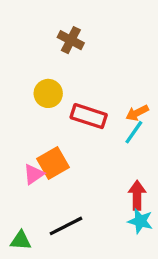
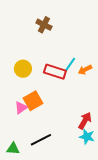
yellow circle: (48, 93) -> (23, 69), moved
cyan line: (134, 132) -> (70, 65), moved
red arrow: (137, 195) -> (85, 121), turned 30

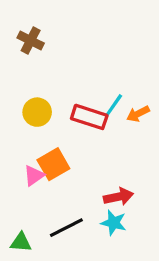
brown cross: (44, 25) -> (31, 41), moved
red arrow: (85, 121) -> (118, 197), moved, turned 48
cyan star: (87, 137) -> (114, 223), moved

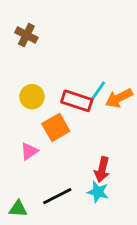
orange arrow: (138, 114) -> (119, 98), size x1.4
orange square: (53, 164) -> (56, 127), moved
red arrow: (118, 197) -> (102, 170), turned 115

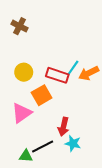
pink triangle: (29, 151) -> (22, 113), size x1.5
red arrow: (102, 170) -> (64, 127), moved
green triangle: (18, 209) -> (26, 156), moved

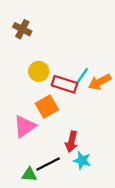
yellow circle: (24, 72) -> (39, 71), moved

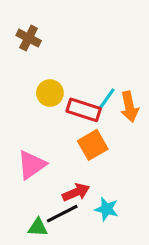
orange arrow: (100, 82) -> (129, 107), turned -75
orange square: (47, 107) -> (93, 145), moved
red arrow: (72, 142) -> (76, 192), moved, turned -126

